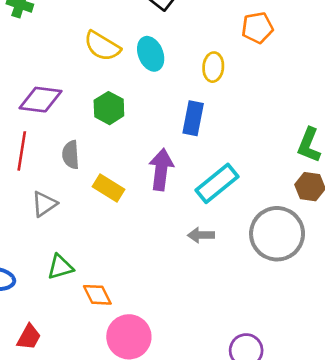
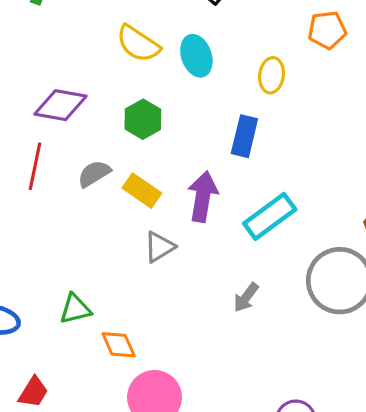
gray semicircle: (71, 155) -> (94, 174), turned 60
yellow rectangle: (109, 188) -> (142, 191), moved
gray triangle: (44, 204) -> (159, 247), moved
gray arrow: (201, 235) -> (246, 297), moved, turned -55

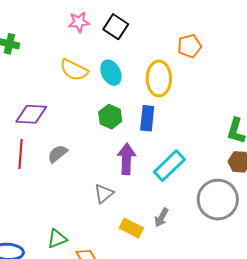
yellow ellipse: (272, 75) -> (159, 78), size x1.6
green hexagon: (143, 119) -> (110, 117), moved
yellow rectangle: (142, 191) -> (131, 228), moved

